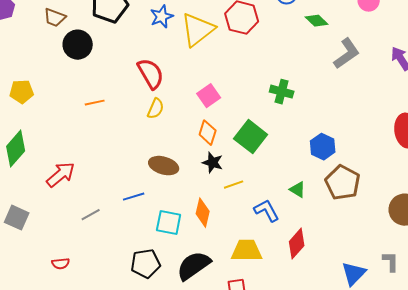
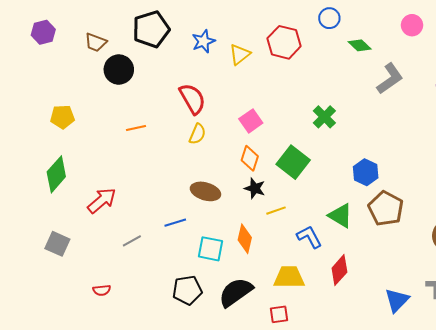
yellow triangle: (198, 30) -> (240, 54), size x0.6
green cross: (282, 92) -> (324, 117), turned 30
green triangle: (298, 190) -> (340, 216), size x1.5

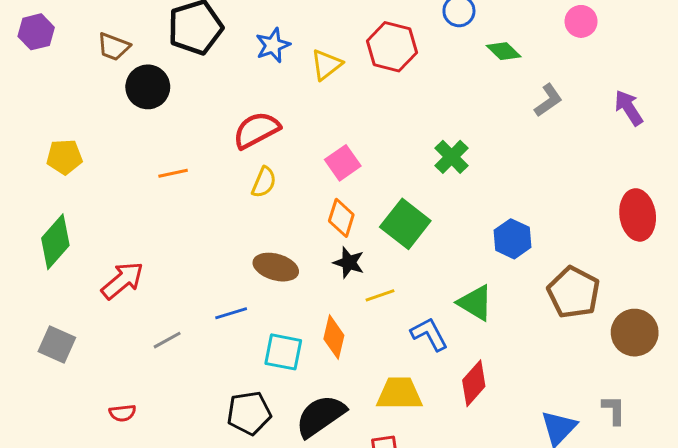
gray L-shape: (390, 79) -> (548, 100), size x0.7
red semicircle: (192, 99) -> (256, 130), turned -88
brown pentagon: (386, 209) -> (574, 292), moved

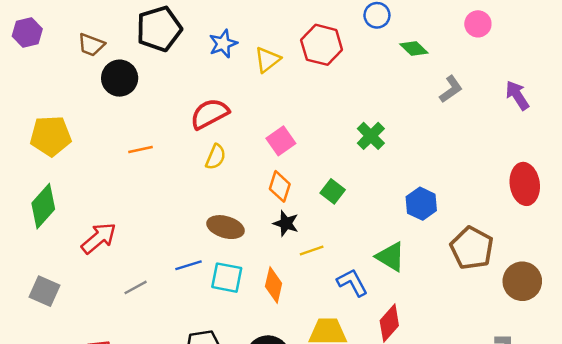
yellow pentagon: (64, 157) -> (51, 136), size x1.4
green square: (405, 224) -> (333, 191), size x0.6
cyan square: (283, 352) -> (227, 278), moved

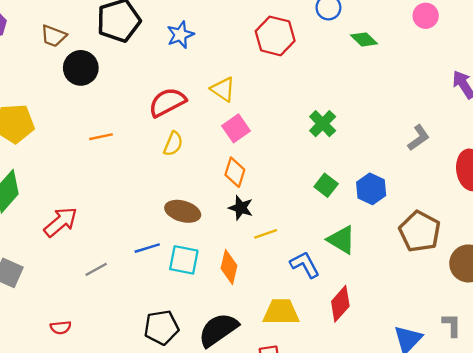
yellow triangle: (267, 60) -> (223, 89), moved, turned -48
gray L-shape: (451, 89) -> (419, 138), moved
green square: (333, 191) -> (326, 185), moved

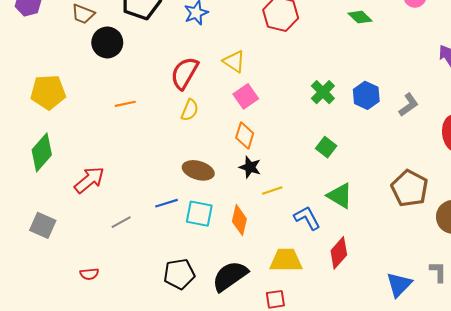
red semicircle: (167, 102) -> (184, 73), turned -32
blue hexagon: (371, 189) -> (366, 95), moved

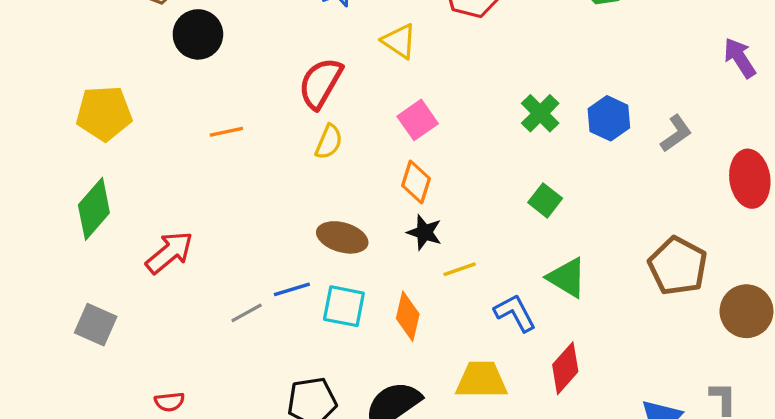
yellow triangle: (234, 61) -> (399, 41), moved
gray line: (121, 222) -> (247, 313), moved

